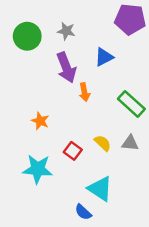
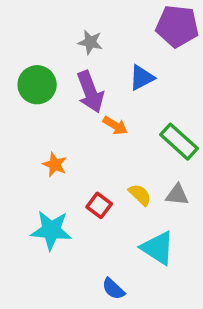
green circle: (27, 36) -> (37, 85), moved
orange arrow: (84, 92) -> (115, 126), turned -48
cyan triangle: (100, 189) -> (158, 248), moved

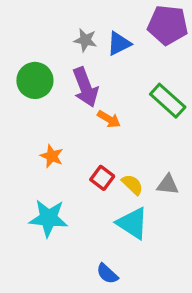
blue triangle: (142, 78) -> (119, 43), moved
green rectangle: (179, 142) -> (168, 101), moved
red square: (99, 205) -> (102, 178), moved
cyan triangle: (158, 248) -> (132, 223), moved

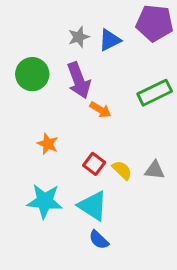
gray star: (85, 40) -> (79, 37), turned -30
green rectangle: (168, 101) -> (155, 93), turned -68
cyan triangle: (132, 223) -> (93, 206), moved
blue semicircle: (107, 274) -> (99, 240), moved

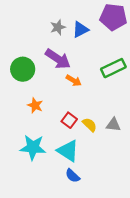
green circle: (32, 74) -> (23, 69), moved
purple arrow: (79, 80) -> (58, 59), turned -35

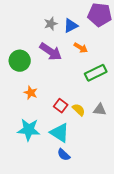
green rectangle: (113, 68) -> (96, 73), moved
orange arrow: (74, 80) -> (81, 48), moved

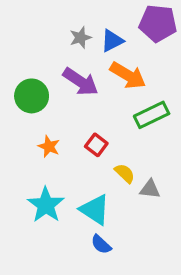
orange arrow: (81, 48) -> (128, 75), size x1.6
red square: (61, 106) -> (96, 145), moved
gray triangle: (100, 110) -> (150, 189), moved
cyan star: (29, 130) -> (46, 205), turned 30

